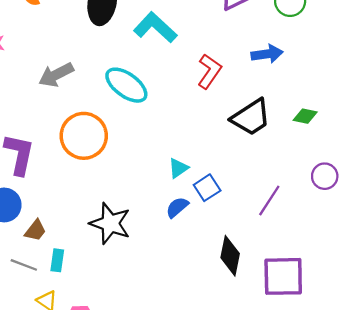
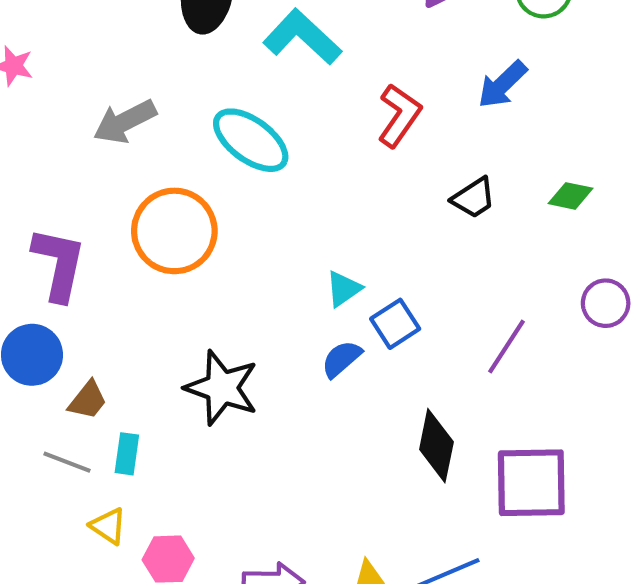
blue arrow: (267, 54) -> (502, 84), turned 144
black trapezoid: (251, 117) -> (474, 198), size x0.6

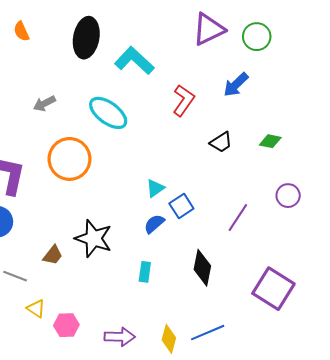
gray arrow: (125, 122) -> (44, 104), size x0.7
brown trapezoid: (88, 400) -> (53, 255), moved
cyan rectangle: (127, 454) -> (145, 272), moved
purple square: (531, 483) -> (273, 289), moved, turned 33

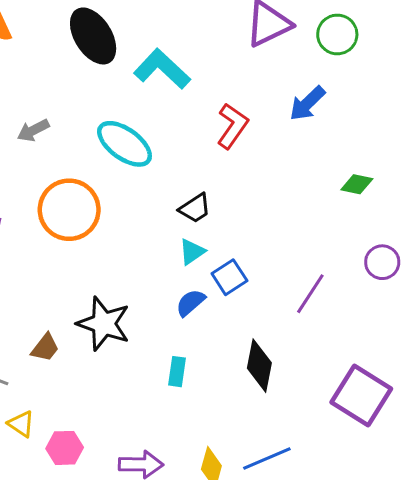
black ellipse: (86, 38) -> (93, 36), turned -42
black trapezoid: (221, 142) -> (195, 208), moved

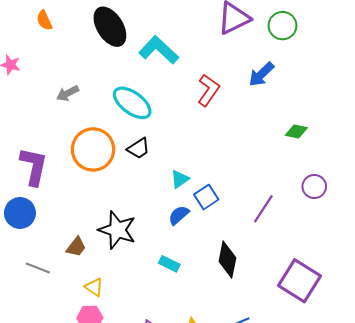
black trapezoid: (195, 208) -> (139, 148), moved
cyan rectangle: (177, 372) -> (169, 264), turned -72
yellow triangle: (21, 424) -> (94, 287), moved

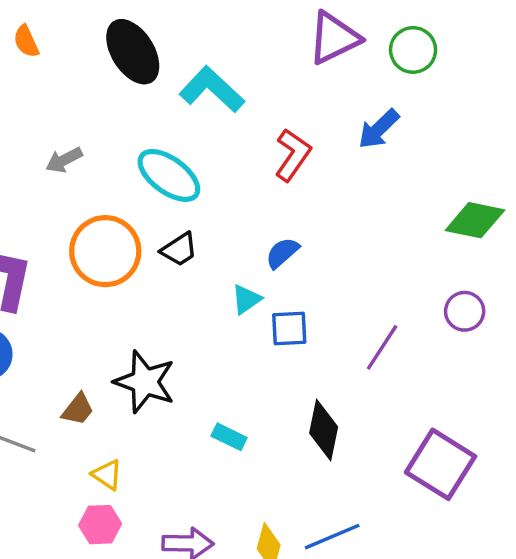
green diamond: (296, 131) -> (475, 220), moved, size x1.6
blue square: (206, 197) -> (289, 329), turned 30
blue semicircle: (179, 215) -> (282, 253), moved

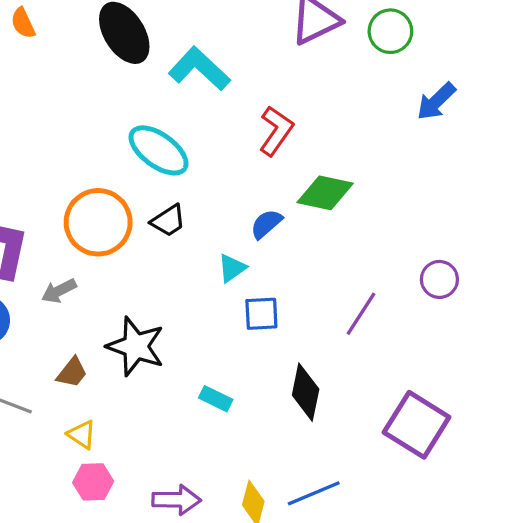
blue arrow: (379, 129) -> (436, 101), moved
gray arrow: (64, 160) -> (59, 291), moved
green diamond: (475, 220) -> (325, 193), moved
blue square: (289, 329) -> (261, 314), moved
yellow triangle: (107, 475) -> (82, 435), moved

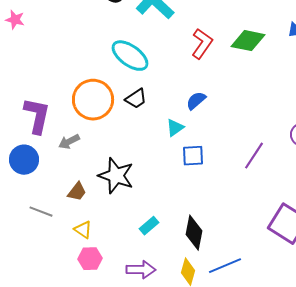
green diamond: (325, 193) -> (248, 41), moved
black diamond: (306, 392) -> (194, 233), moved
cyan rectangle: (216, 399) -> (149, 226), moved, turned -66

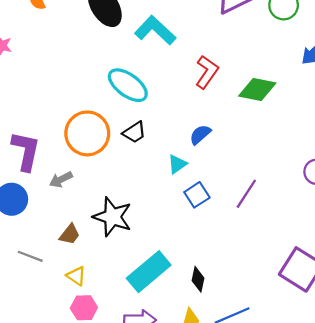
green diamond: (248, 41) -> (257, 90), moved
blue square: (193, 156) -> (197, 195), turned -30
purple line: (254, 156) -> (246, 194), moved
cyan rectangle: (149, 226) -> (149, 272), size x2.0
black diamond: (194, 233) -> (198, 279), size x0.7

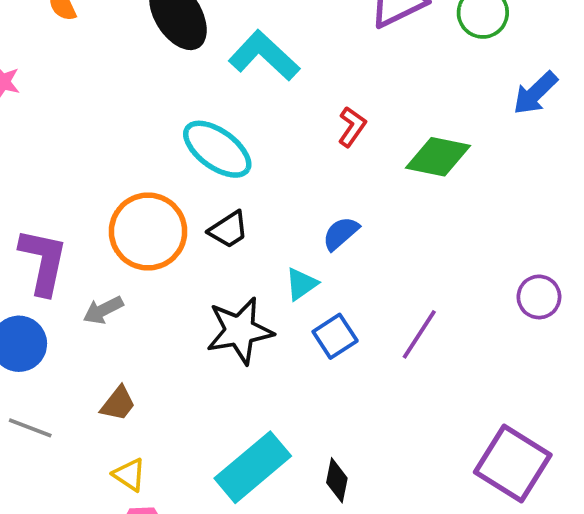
red L-shape: (207, 72) -> (352, 127), size x0.7
black star: (112, 217) -> (240, 331), moved, turned -30
gray line: (30, 256) -> (30, 428), moved

